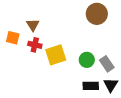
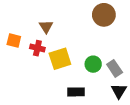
brown triangle: (33, 25) -> (46, 27), moved
black rectangle: (91, 86) -> (76, 92), moved

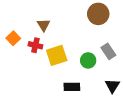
orange square: (14, 41) -> (13, 38), turned 32
gray rectangle: (115, 68) -> (108, 51), moved

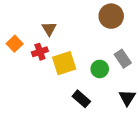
red cross: (35, 45) -> (40, 52), turned -32
black rectangle: (72, 87) -> (81, 99), turned 42

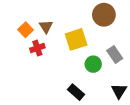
orange square: (15, 44) -> (26, 30), moved
yellow square: (64, 63) -> (76, 39), moved

